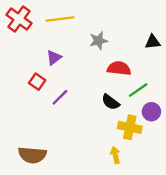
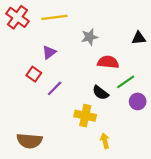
yellow cross: (130, 127) -> (85, 116), moved

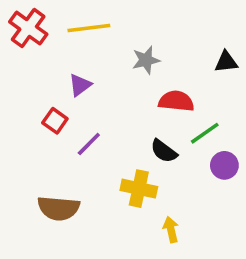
brown semicircle: (29, 141) -> (59, 208), moved

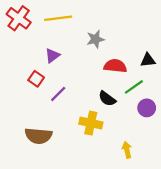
black triangle: (226, 62) -> (148, 60), moved
yellow arrow: (171, 230) -> (127, 150), moved

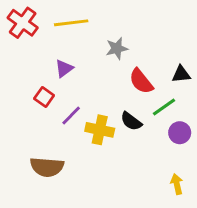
red semicircle: (115, 66) -> (141, 81), turned -135
yellow cross: (91, 123) -> (100, 130), moved
yellow arrow: (127, 150) -> (177, 184), moved

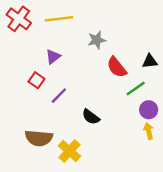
black semicircle: (131, 121) -> (91, 117), moved
yellow cross: (100, 130) -> (70, 151), moved, turned 30
yellow arrow: (177, 184) -> (149, 131), moved

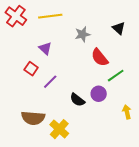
purple triangle: (53, 57) -> (45, 48), turned -40
black triangle: (150, 61) -> (119, 28), moved, turned 48
purple circle: (149, 110) -> (99, 94), moved

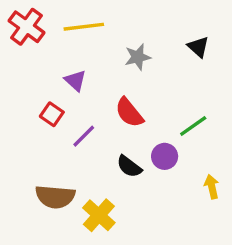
red semicircle: (100, 57) -> (129, 113), moved

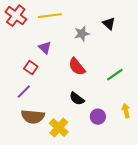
black triangle: (198, 47) -> (109, 24), moved
purple line: (84, 136) -> (24, 92), moved
purple circle: (165, 156) -> (98, 117), moved

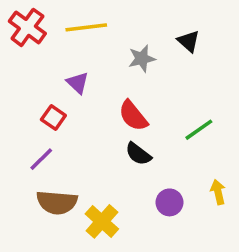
black semicircle: (77, 99) -> (138, 154), moved

